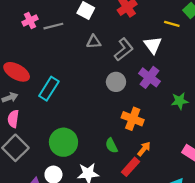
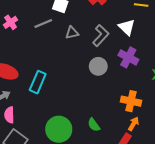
gray line: (53, 26) -> (43, 24), moved
orange cross: (133, 119) -> (131, 101), moved
green semicircle: (112, 146) -> (94, 125), moved

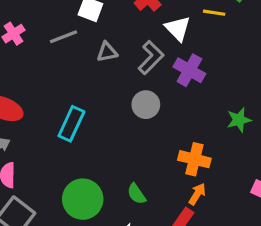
white triangle: (127, 27) -> (178, 29), moved
purple cross: (128, 57) -> (189, 70), moved
cyan rectangle: (38, 82) -> (71, 124), moved

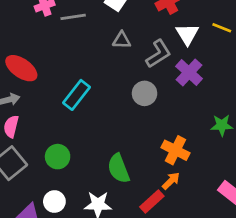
gray line: (64, 37) -> (73, 17), moved
green semicircle: (136, 194) -> (119, 168), size x1.5
green circle: (83, 199) -> (58, 157), moved, size x0.7

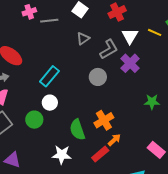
gray triangle: (122, 40) -> (83, 39), turned -40
orange cross: (175, 150) -> (104, 120), moved, turned 30
white circle: (54, 201) -> (50, 103), moved

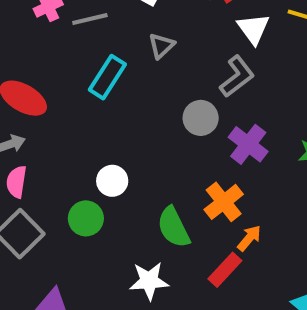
gray L-shape: (109, 49) -> (237, 76), moved
purple cross: (130, 63) -> (248, 144), moved
cyan rectangle: (49, 76) -> (107, 77), moved

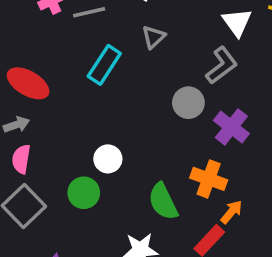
orange cross: (224, 202) -> (209, 179), turned -32

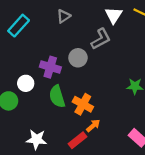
cyan rectangle: (104, 65) -> (19, 26), moved
purple cross: (231, 127) -> (50, 67), moved, turned -30
green semicircle: (163, 202) -> (57, 96), moved

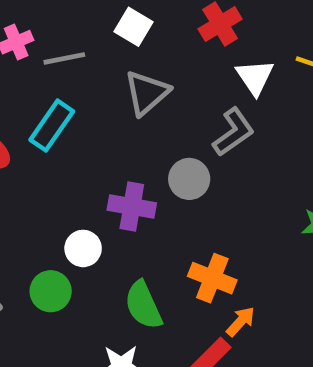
gray triangle: (64, 16) -> (147, 93), size x1.5
green semicircle: (57, 96) -> (143, 305), moved

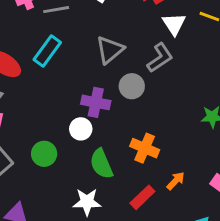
gray triangle: (147, 93) -> (110, 50), moved
white circle: (83, 248) -> (81, 129), moved
orange arrow: (241, 322) -> (176, 181), moved

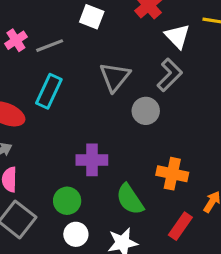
purple cross: (96, 102) -> (92, 160), moved
white circle: (81, 129) -> (76, 234), moved

